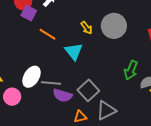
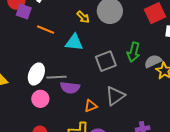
cyan triangle: (74, 51) -> (74, 42), turned -36
gray square: (88, 90) -> (106, 61), moved, turned 30
pink circle: (12, 97) -> (40, 99), moved

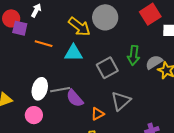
yellow arrow: (83, 17) -> (79, 27), size x1.6
purple semicircle: (70, 88) -> (75, 98), turned 48
pink circle: (40, 99) -> (34, 115), moved

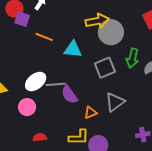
gray circle: (105, 17) -> (111, 32), moved
yellow arrow: (79, 27) -> (97, 21), moved, turned -55
white ellipse: (40, 89) -> (36, 82), turned 30

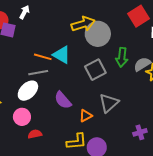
orange line: (44, 37) -> (43, 57), moved
cyan triangle: (73, 49) -> (62, 55), turned 30
gray line: (56, 84) -> (38, 73), moved
red semicircle: (40, 137) -> (35, 134), moved

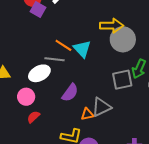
gray square: (95, 70) -> (122, 80), moved
purple semicircle: (63, 100) -> (70, 93), turned -120
gray triangle: (109, 103) -> (101, 107), moved
red semicircle: (35, 134) -> (33, 117), turned -48

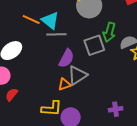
gray line: (54, 59) -> (56, 34), moved
purple semicircle: (70, 93) -> (66, 58), moved

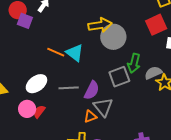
gray line: (56, 34) -> (69, 88), moved
gray triangle: (77, 75) -> (103, 107), turned -35
red semicircle: (12, 95) -> (39, 112), moved

